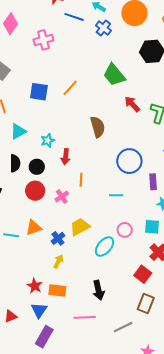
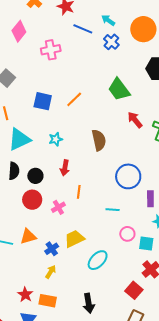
cyan triangle: (18, 131) -> (19, 139), size x1.4
cyan star: (48, 140) -> (56, 139), moved
pink circle: (125, 230) -> (127, 234), moved

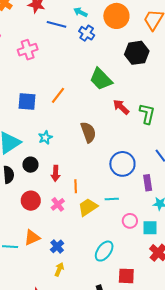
red arrow: (65, 168) -> (56, 173), moved
black circle: (35, 176) -> (30, 165), moved
yellow trapezoid: (74, 239) -> (88, 207), moved
red square: (134, 290) -> (126, 276), moved, turned -30

